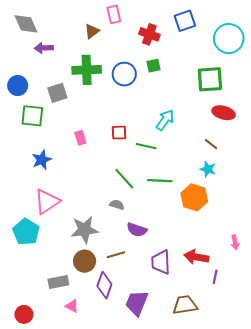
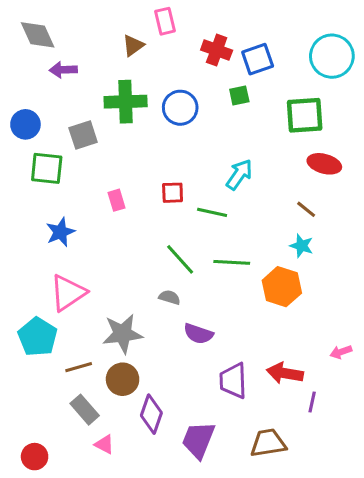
blue square: (185, 21) -> (258, 59), moved
green square: (154, 66) -> (239, 96), moved
pink arrow: (235, 242) -> (341, 352), turned 80
brown line: (116, 255) -> (79, 367), moved
gray rectangle: (58, 282) -> (85, 410), turned 60

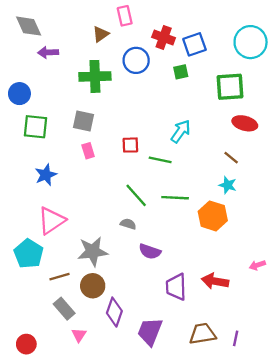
blue circle: (180, 108) -> (136, 60), moved
gray square: (83, 135) -> (84, 121), moved, turned 30
purple line: (312, 402) -> (236, 338), moved
pink triangle: (104, 444) -> (79, 335), turned 35

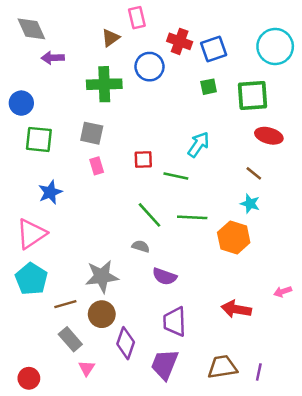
green square: (181, 72) -> (209, 87), moved
pink triangle: (51, 221) -> (31, 234), moved
purple trapezoid: (176, 287) -> (175, 322), moved

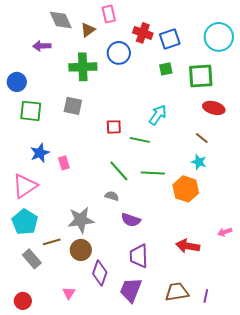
gray diamond: (31, 29) -> (61, 20), moved
pink rectangle: (97, 166) -> (64, 163), moved
gray rectangle: (70, 339) -> (32, 259), moved

